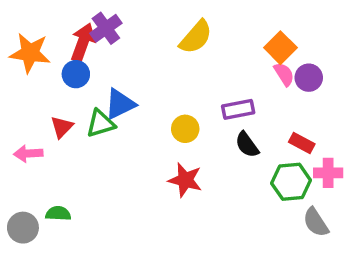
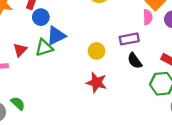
blue circle: (76, 74) -> (41, 17), moved
pink semicircle: (284, 74) -> (148, 17), moved, turned 32
green semicircle: (58, 213) -> (18, 103), turned 40

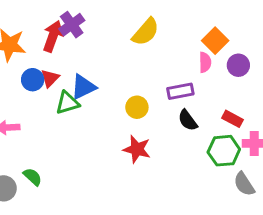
blue circle: (41, 17) -> (33, 80), moved
red triangle: (20, 50) -> (50, 78), moved

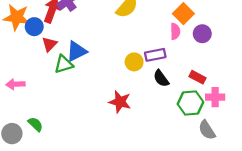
blue circle: (33, 80) -> (34, 27), moved
yellow circle: (137, 107) -> (134, 62), moved

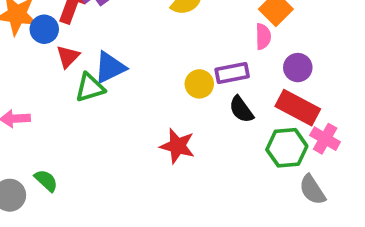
purple circle: (202, 34) -> (298, 68), moved
red rectangle: (198, 77) -> (298, 108), size x1.6
pink cross: (215, 97) -> (325, 139), turned 30

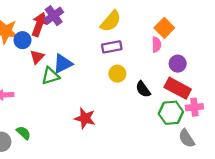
purple rectangle: (232, 73) -> (112, 47), moved
pink cross: (325, 139) -> (194, 107), turned -36
red star: (177, 146) -> (85, 118), moved

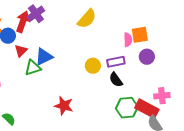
orange square: (164, 28) -> (140, 35), moved, turned 36
purple rectangle: (112, 47) -> (116, 62), moved
red rectangle: (178, 88) -> (147, 109), moved
green hexagon: (171, 113) -> (127, 108), moved

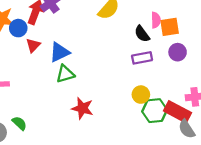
pink semicircle: (128, 40) -> (156, 20), moved
yellow circle: (93, 66) -> (141, 95), moved
green triangle: (33, 68) -> (65, 74), moved
black semicircle: (116, 80) -> (142, 34), moved

